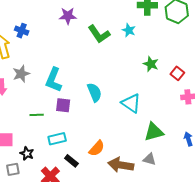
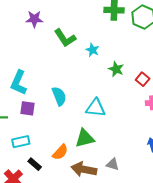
cyan star: (129, 30) -> (92, 50), moved
cyan triangle: (131, 103) -> (96, 108), turned -30
green triangle: (154, 132) -> (85, 138), moved

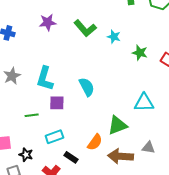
purple star: (34, 19) -> (48, 22), moved
cyan triangle: (96, 108) -> (144, 103), moved

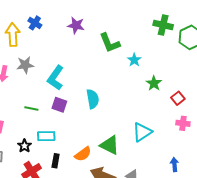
cyan triangle: (144, 103) -> (142, 132), turned -50
green triangle: (117, 125) -> (110, 145), turned 30
black star: (26, 155) -> (24, 146), moved
black rectangle: (71, 157) -> (56, 161), turned 48

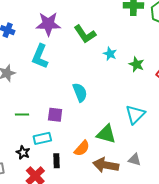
purple star: (76, 25) -> (48, 24), size x1.4
cyan star: (134, 60) -> (110, 54), moved
cyan L-shape: (56, 78) -> (40, 56), moved
purple square: (59, 105) -> (55, 115), moved

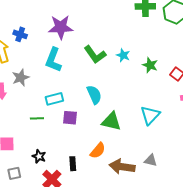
green L-shape: (85, 34) -> (95, 55), moved
green triangle: (106, 134) -> (111, 121), moved
cyan rectangle: (42, 138) -> (54, 99), moved

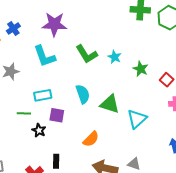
blue cross: (20, 34) -> (13, 28), turned 32
cyan L-shape: (53, 60) -> (45, 56), turned -45
green triangle: (111, 121) -> (110, 104), moved
orange semicircle: (98, 151) -> (91, 139), moved
black star: (39, 156) -> (39, 130), moved

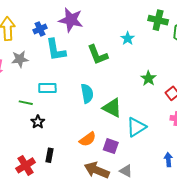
blue cross: (13, 28) -> (40, 29), moved
cyan star: (115, 57) -> (128, 38), moved
purple square: (57, 115) -> (111, 146), moved

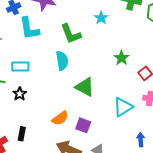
cyan semicircle: (87, 94) -> (62, 61), moved
black star: (38, 122) -> (20, 94), moved
cyan triangle: (136, 127) -> (123, 107), moved

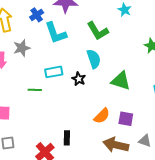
black star: (20, 94) -> (79, 79), moved

